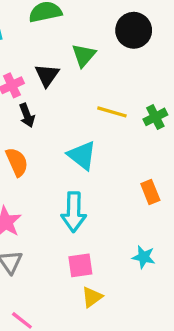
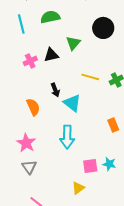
black triangle: (47, 75) -> (51, 55), turned 42
black arrow: (27, 115) -> (55, 90), moved
pink square: (80, 265) -> (90, 166), moved

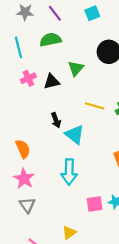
pink cross: (30, 61) -> (28, 78), moved
orange semicircle: (33, 107) -> (23, 149), moved
yellow triangle: (78, 188) -> (69, 233), moved

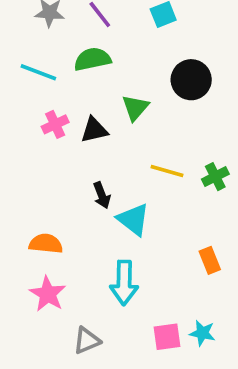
cyan line: (18, 47) -> (38, 72), turned -55
orange semicircle: (23, 149) -> (46, 244), turned -60
gray triangle: (27, 205) -> (87, 341), moved, turned 42

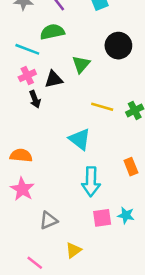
cyan line: (38, 72) -> (27, 49), moved
black arrow: (102, 195) -> (35, 99), moved
cyan arrow: (124, 283) -> (91, 182), moved

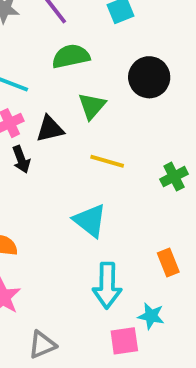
green semicircle: (52, 32) -> (71, 56), moved
yellow line: (102, 107) -> (107, 161), moved
cyan star: (126, 215) -> (151, 316), moved

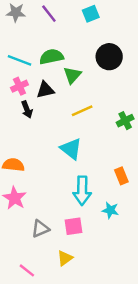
green semicircle: (71, 56) -> (51, 57), moved
yellow line: (107, 161) -> (82, 111), turned -40
pink square: (124, 341) -> (74, 226), moved

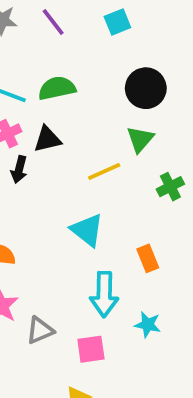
green triangle: (72, 75) -> (140, 139), moved
black arrow: (27, 110) -> (19, 170), turned 35
orange rectangle: (121, 176) -> (148, 258), moved
gray triangle: (40, 229) -> (40, 330), moved

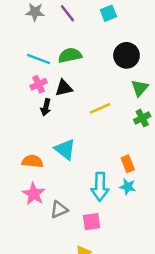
green triangle: (140, 139) -> (140, 88), moved
cyan triangle: (87, 230) -> (65, 149), moved
cyan star: (148, 325) -> (128, 187), moved

